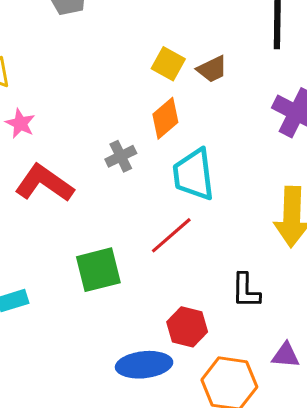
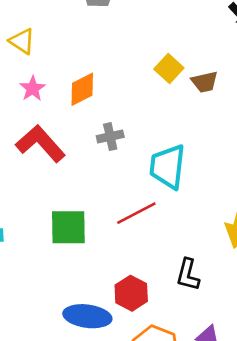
orange diamond: (165, 118) -> (82, 89), moved

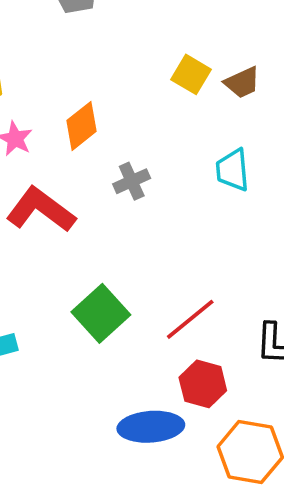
cyan trapezoid: (168, 167) -> (233, 170), moved, size x0.7
red line: (136, 213) -> (190, 319), moved
green square: (68, 227) -> (101, 313), turned -30

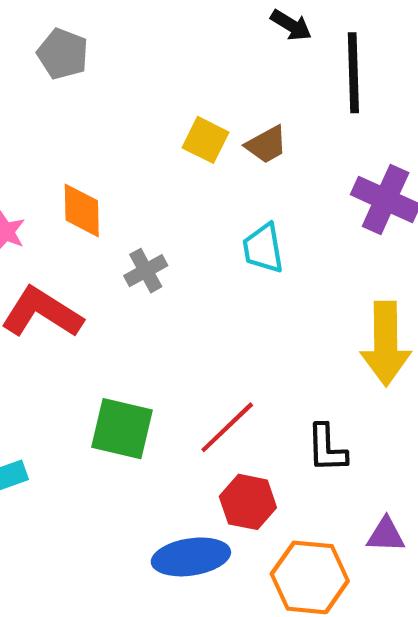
orange diamond: (81, 126) -> (82, 210), turned -48
green square: (101, 313) -> (122, 429), turned -30

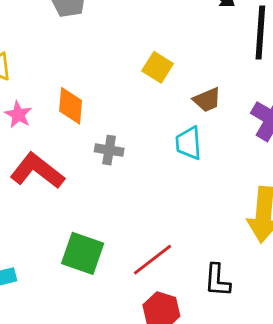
brown trapezoid: (266, 145) -> (207, 100), moved
gray cross: (146, 271) -> (109, 150), turned 32

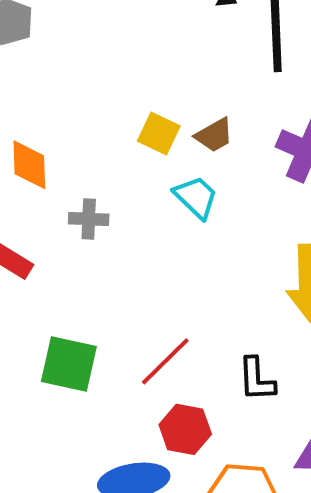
yellow square: (158, 67) -> (159, 134), moved
cyan trapezoid: (189, 143) -> (196, 197), turned 144

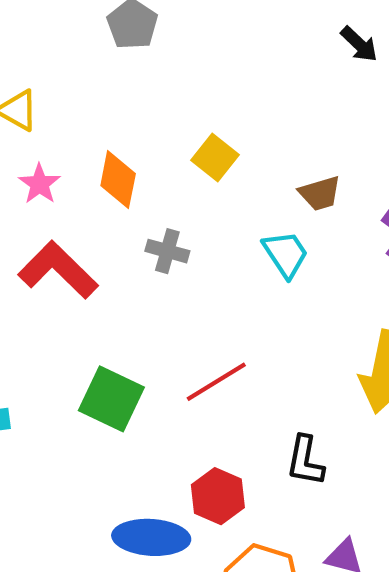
yellow square: (159, 134) -> (215, 158), moved
red line: (165, 361) -> (216, 382), moved

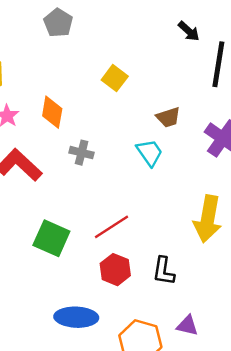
yellow square: (215, 158) -> (115, 78), moved
red hexagon: (218, 496) -> (115, 270), moved

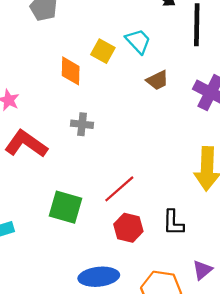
orange diamond: (52, 112) -> (71, 71), moved
cyan trapezoid: (149, 153) -> (138, 41), moved
purple triangle: (187, 326) -> (202, 270), turned -45

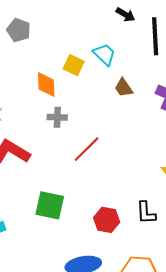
brown trapezoid: (157, 80) -> (124, 88), turned 85
gray cross: (82, 124) -> (57, 117), moved
red line: (119, 189) -> (87, 149), moved

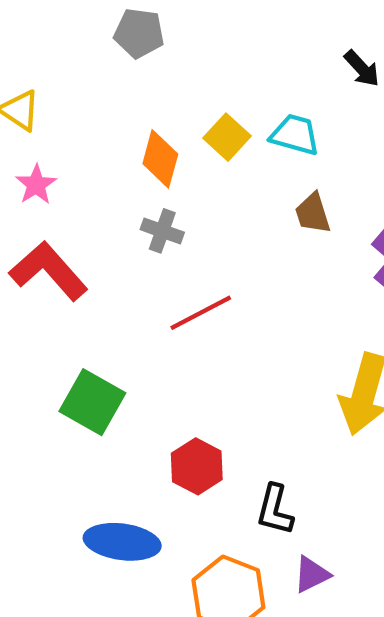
gray pentagon: (19, 30) -> (139, 33), turned -30
cyan trapezoid: (104, 54) -> (295, 135), turned -45
black L-shape: (146, 213) -> (275, 510), moved

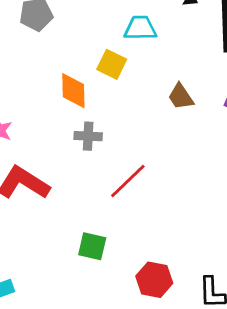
cyan trapezoid: (295, 135) -> (140, 28), moved
green square: (92, 402) -> (92, 246), moved, size x0.7

